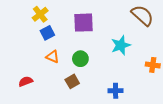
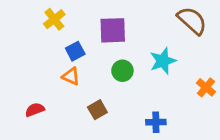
blue square: (47, 33) -> (75, 51), moved
green circle: (80, 59) -> (122, 71), moved
orange cross: (153, 65) -> (206, 87), turned 32

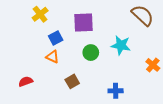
cyan star: (163, 61) -> (121, 45), turned 30

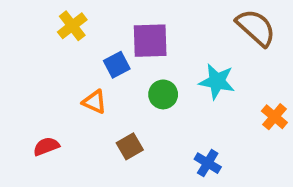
blue square: (56, 38) -> (117, 65), moved
blue cross: (116, 91) -> (208, 163), turned 32

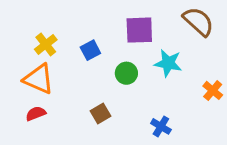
yellow cross: (72, 26) -> (46, 44), moved
purple square: (150, 41) -> (139, 30), moved
orange triangle: (94, 102) -> (39, 79), moved, size x1.6

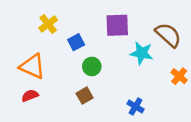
brown semicircle: (198, 21) -> (168, 35), moved
yellow cross: (46, 44) -> (48, 24), moved
green circle: (126, 73) -> (92, 66), moved

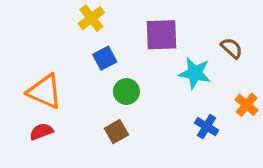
yellow cross: (48, 24) -> (91, 18), moved
brown semicircle: (168, 35) -> (232, 48), size x0.6
blue cross: (135, 106) -> (207, 127), moved

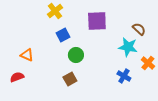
cyan star: (195, 73) -> (128, 47), moved
orange triangle: (45, 92) -> (27, 55), size x0.6
red semicircle: (41, 132) -> (17, 77), moved

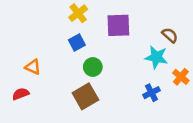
yellow cross: (55, 11) -> (78, 13), moved
blue cross: (124, 76) -> (151, 93), turned 32
brown square: (70, 79) -> (85, 96), size x1.5

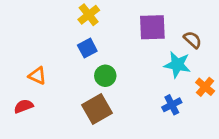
purple square: (118, 25) -> (152, 27), moved

